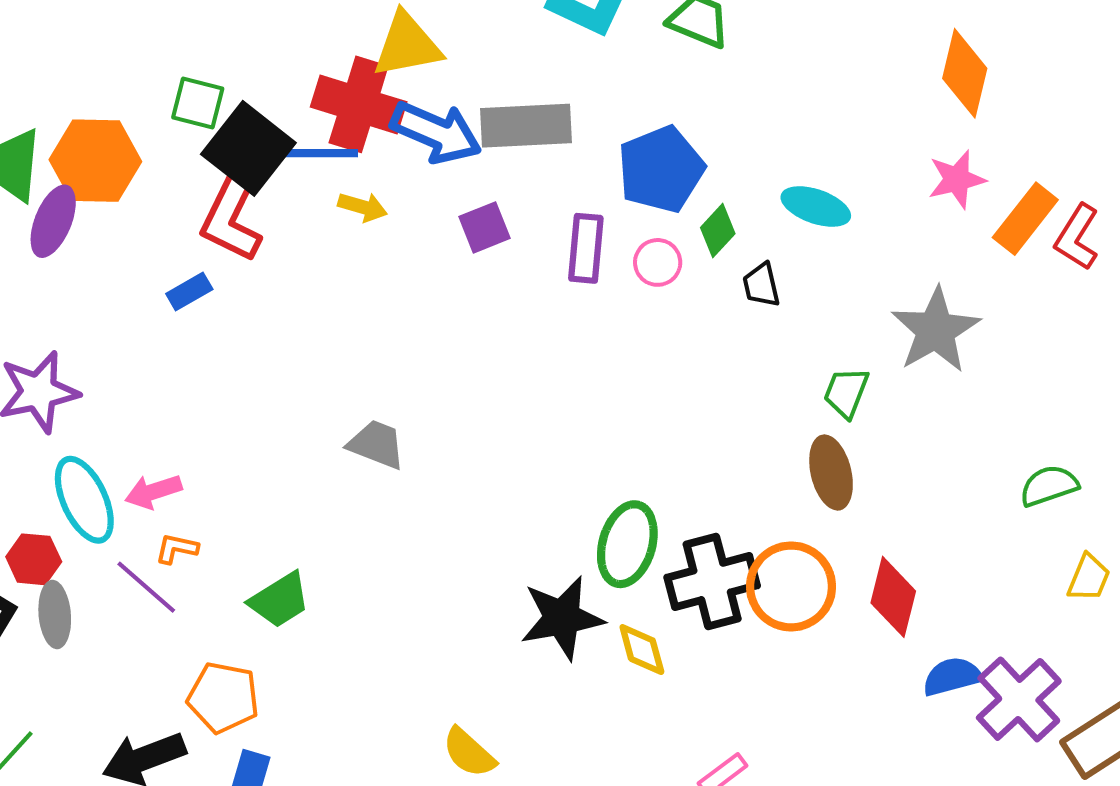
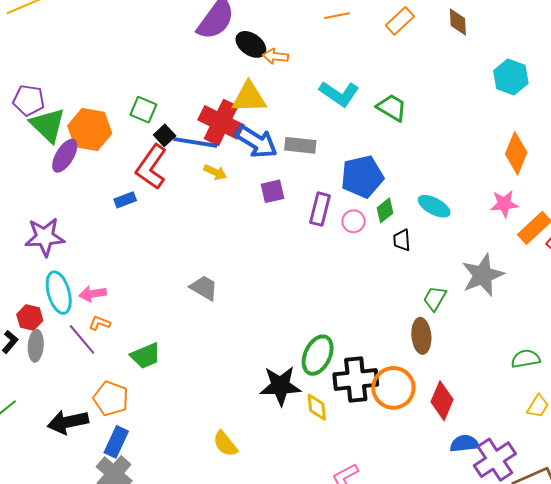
gray rectangle: (526, 126) -> (300, 145), size x0.7
black square: (248, 148) -> (165, 135), size x0.5

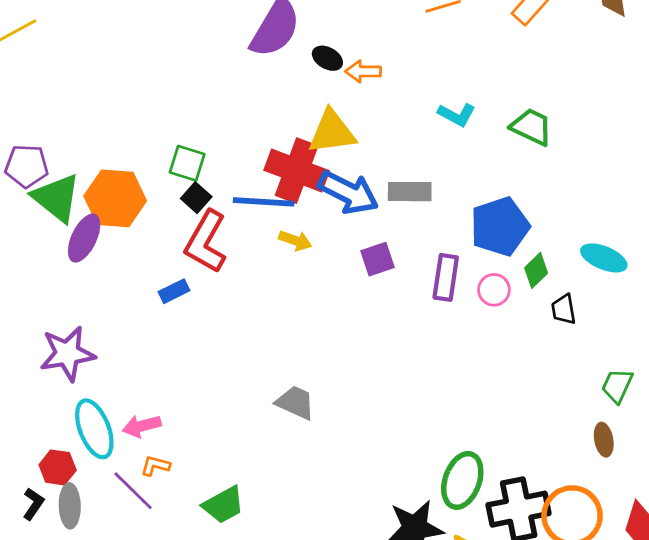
black ellipse: (251, 44) -> (327, 58), size x0.7
cyan L-shape: (339, 94) -> (457, 115), size x0.7
black square: (165, 135) -> (196, 198), moved
brown ellipse: (421, 336) -> (604, 440), size x0.7

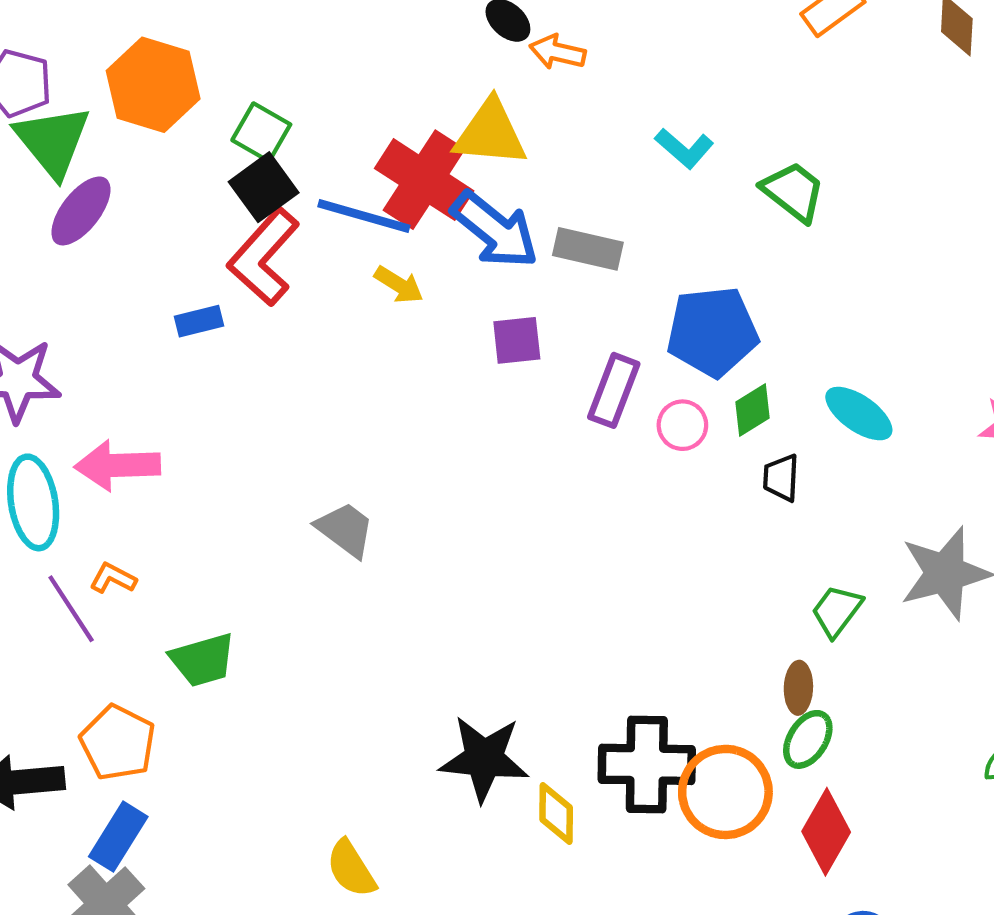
orange hexagon: (115, 198) -> (153, 85), moved
black square: (196, 198) -> (264, 187), size x1.4
pink arrow: (142, 426) -> (117, 465), moved, size x1.4
green ellipse: (462, 480) -> (808, 739), moved, size x0.7

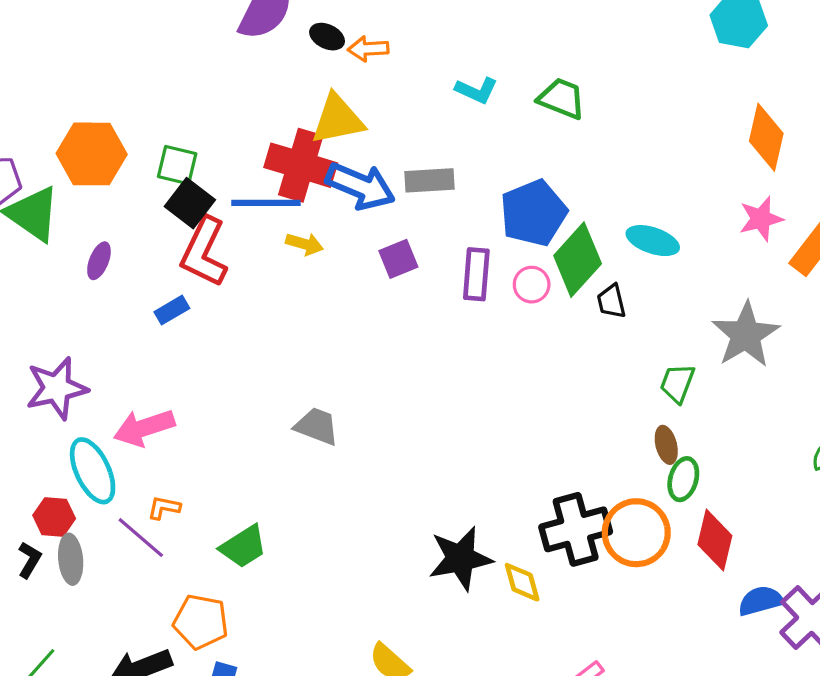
purple ellipse: (81, 211) -> (99, 261), moved, size x0.7
green diamond: (752, 410) -> (578, 260), size x1.8

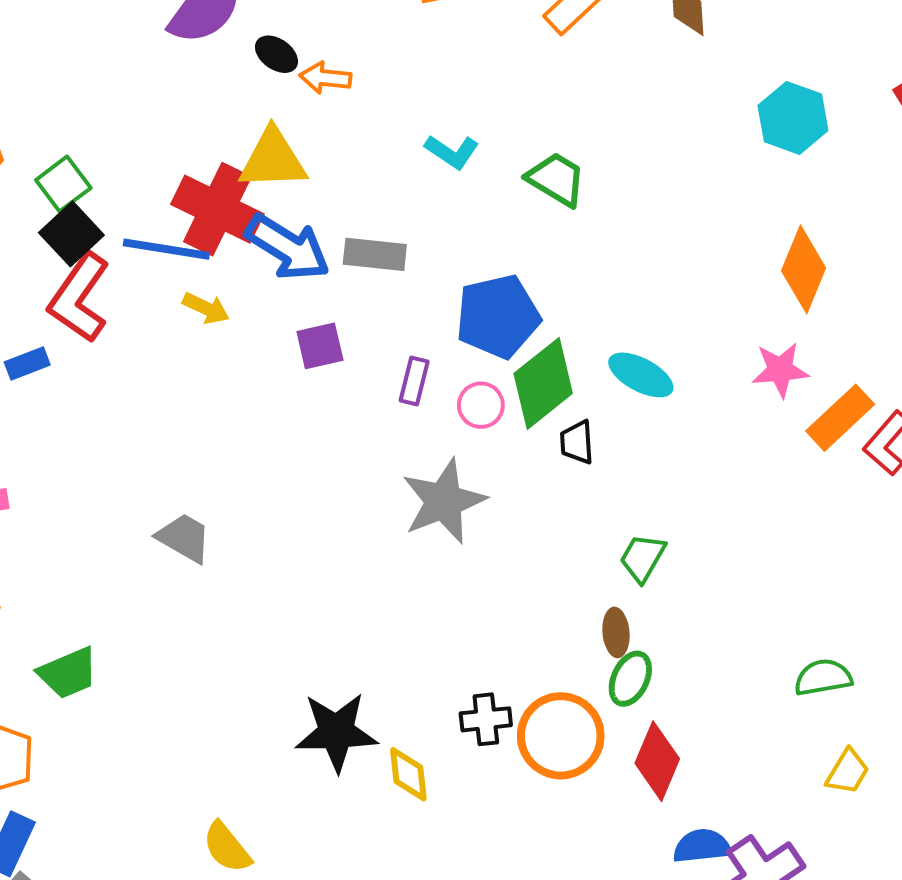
green square: (177, 165) -> (63, 184), turned 30
purple rectangle: (476, 274) -> (414, 381), size x0.7
gray star: (746, 335) -> (444, 501), moved
black cross: (576, 529) -> (486, 719), size x0.6

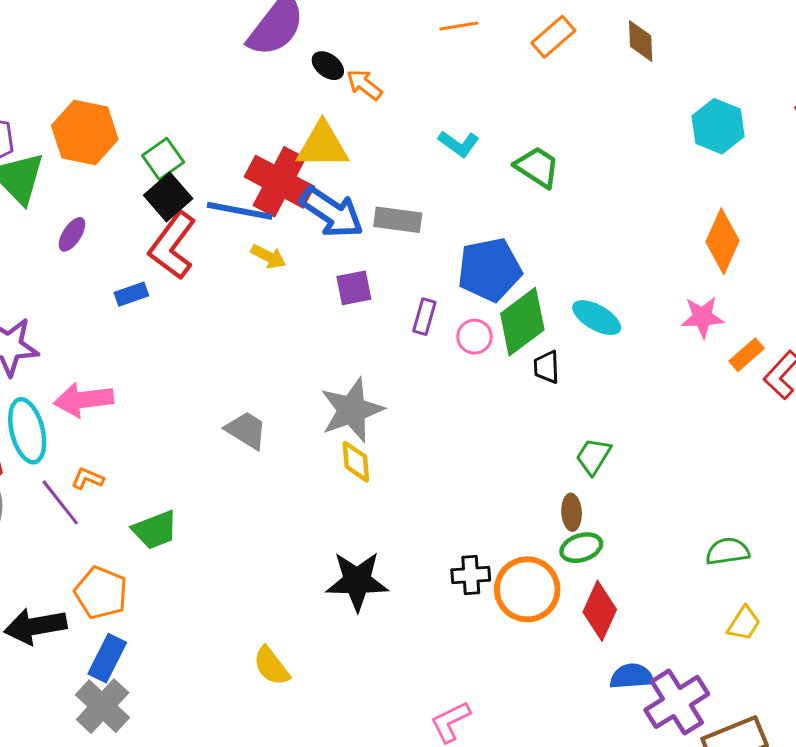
orange arrow: (325, 78) -> (364, 85), turned 30
orange rectangle: (840, 418) -> (747, 355), size x0.7
gray star: (444, 501) -> (352, 410), moved
green ellipse: (630, 679) -> (581, 548), turned 45
yellow diamond: (408, 774) -> (356, 462), moved

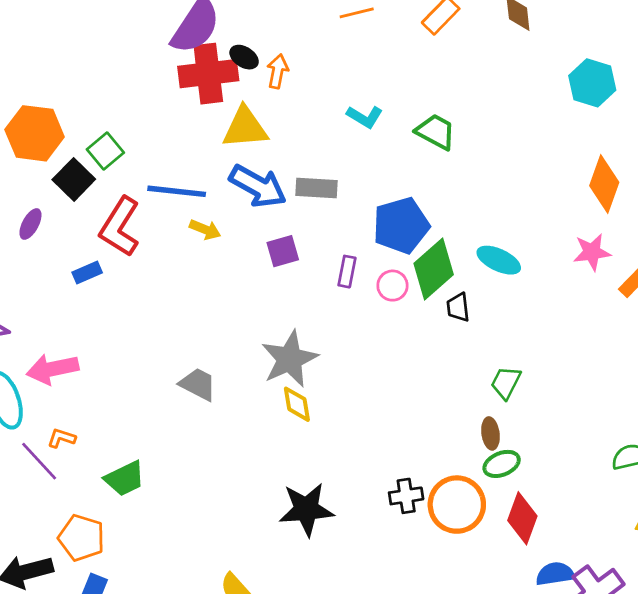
orange arrow: (364, 85) -> (278, 71), turned 68
red cross: (279, 182) -> (208, 74), moved, turned -30
black square: (168, 197) -> (74, 179), moved

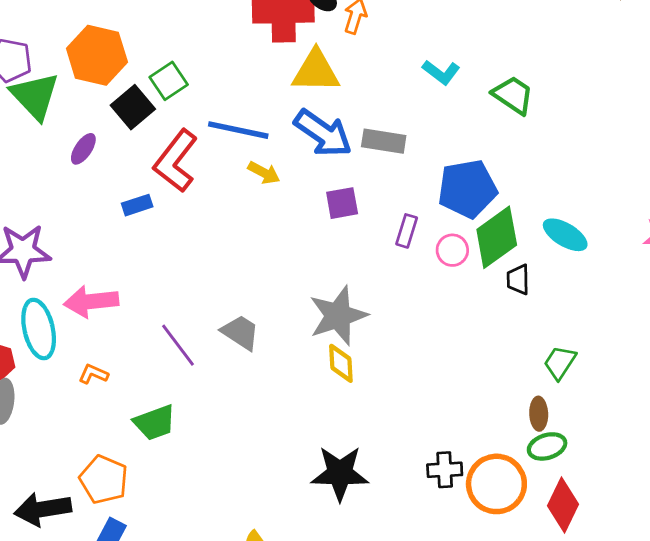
purple line: (39, 461) -> (178, 345), moved

